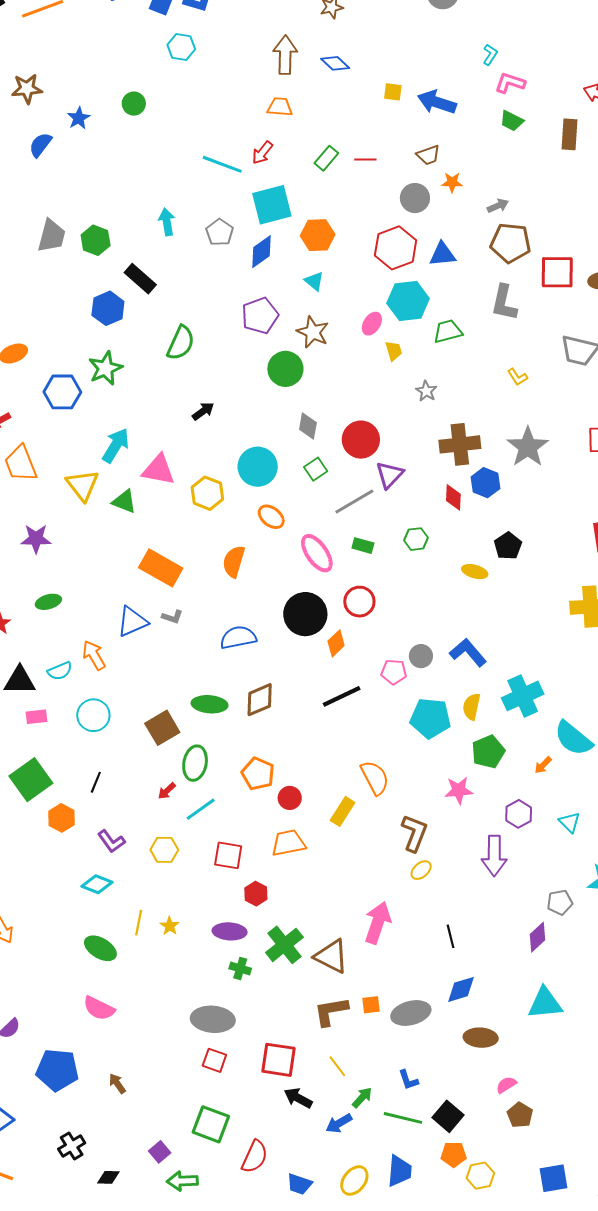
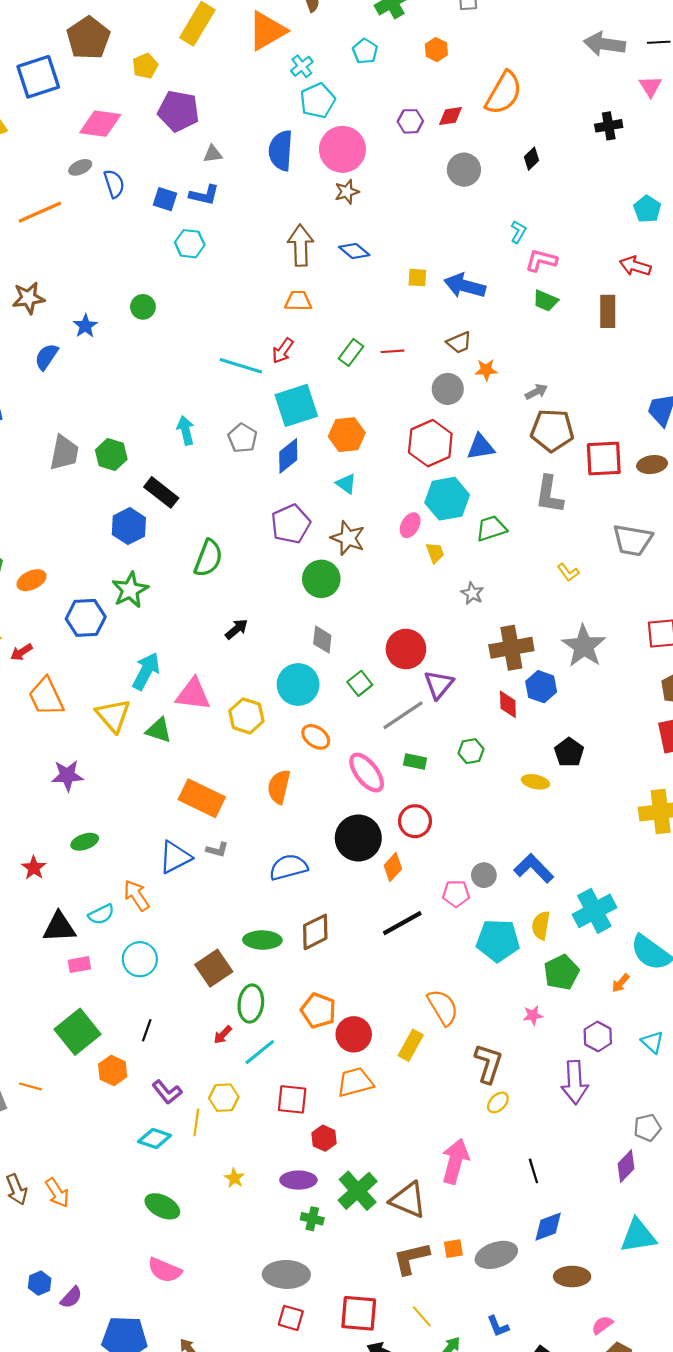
gray diamond: (308, 426) -> (322, 640), moved
pink star: (459, 790) -> (533, 1015), size x0.7
red circle: (290, 798) -> (354, 1034), size x1.4
yellow line: (139, 923) -> (196, 1123), moved

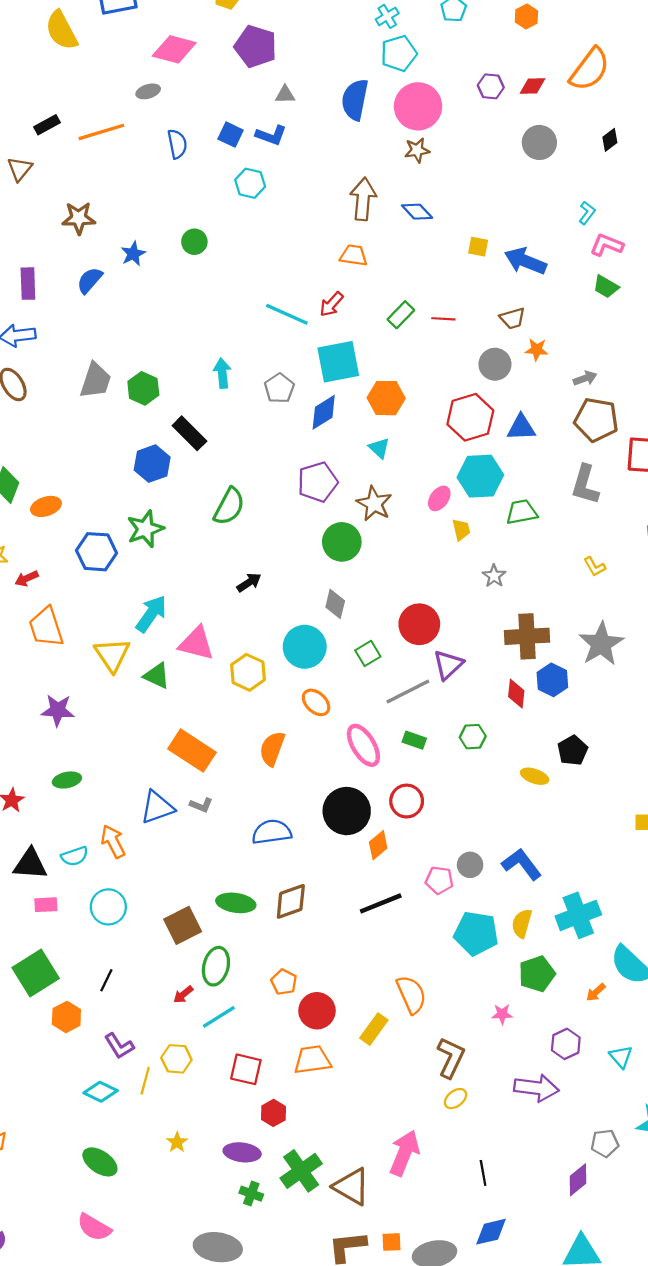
blue semicircle: (114, 184) -> (177, 144), moved
orange pentagon: (318, 1011) -> (284, 982), size x0.7
purple arrow: (575, 1082) -> (536, 1088), turned -87

